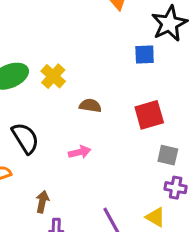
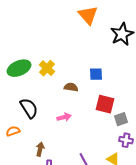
blue square: (145, 54) -> (96, 74), moved
red square: (149, 115) -> (105, 104), moved, turned 30
gray square: (168, 155) -> (121, 119), turned -32

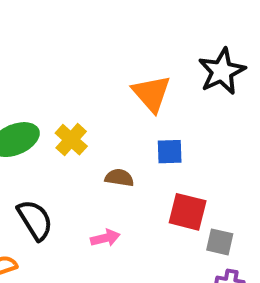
orange triangle: (88, 15) -> (151, 93), moved
gray square: (121, 119) -> (220, 242), turned 32

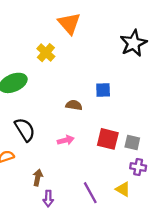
orange triangle: (151, 93) -> (69, 23), moved
yellow cross: (71, 140) -> (46, 53), moved
red square: (188, 212) -> (108, 139), moved

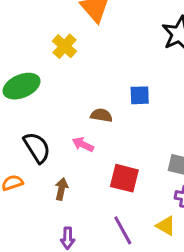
red square: (108, 139) -> (124, 178), moved
pink arrow: (66, 140) -> (83, 144), moved, turned -140
brown arrow: (38, 178) -> (61, 189), moved

